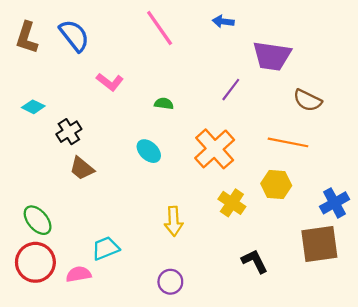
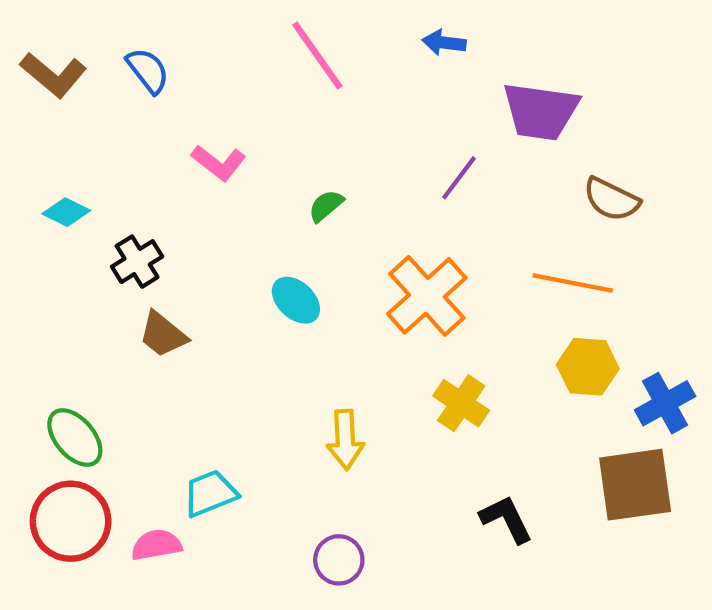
blue semicircle: (74, 36) -> (148, 71), size x0.7
brown L-shape: (27, 38) -> (53, 75), turned -68
green semicircle: (164, 104) -> (326, 206), turned -48
yellow hexagon: (276, 185) -> (588, 367), moved

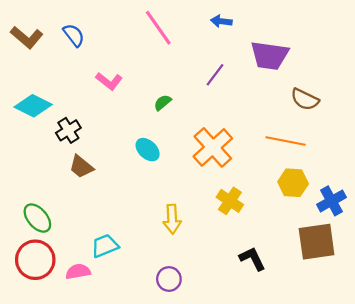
purple line: (459, 178) -> (215, 75), moved
cyan diamond: (66, 212) -> (33, 106), size x1.6

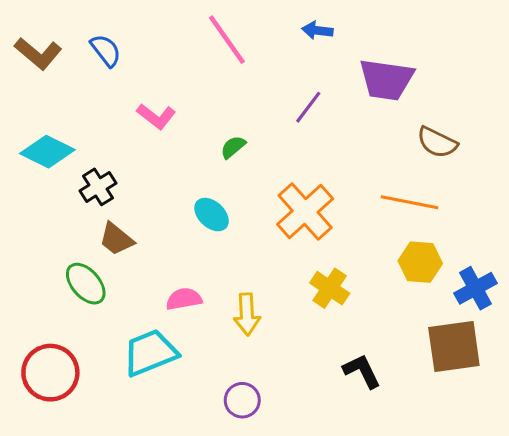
green ellipse: (37, 218) -> (86, 284), moved
cyan trapezoid: (105, 246) -> (150, 353), size x1.4
pink semicircle: (78, 272) -> (184, 299), moved

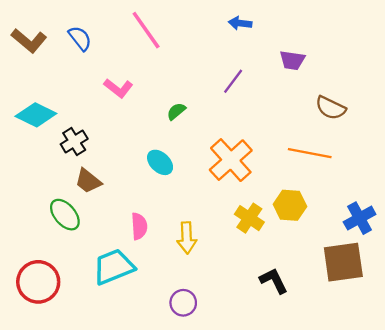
pink line: (227, 40) -> (146, 30), moved
purple trapezoid: (386, 80) -> (292, 60), size x0.6
yellow hexagon: (420, 262) -> (290, 205), moved
pink semicircle: (184, 299) -> (139, 226), turned 96

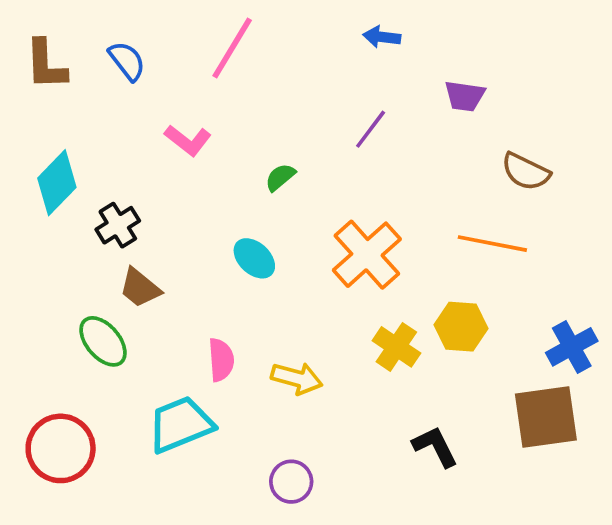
pink line: (146, 30) -> (232, 48), turned 66
brown L-shape: (29, 41) -> (46, 65), turned 48
cyan diamond: (36, 115) -> (57, 183), turned -72
yellow arrow: (187, 238) -> (297, 378), turned -72

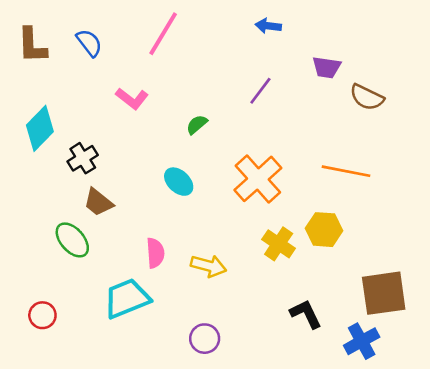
brown semicircle: (526, 172) -> (367, 97), moved
blue cross: (572, 347) -> (362, 341), moved
red circle: (61, 448) -> (42, 315), size x0.6

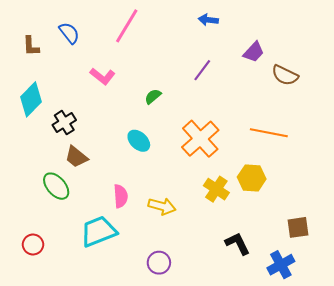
brown L-shape: (32, 45) -> (31, 46), moved, size x0.7
purple trapezoid: (327, 67) -> (254, 52), turned -55
brown square: (384, 293) -> (298, 227), size x0.6

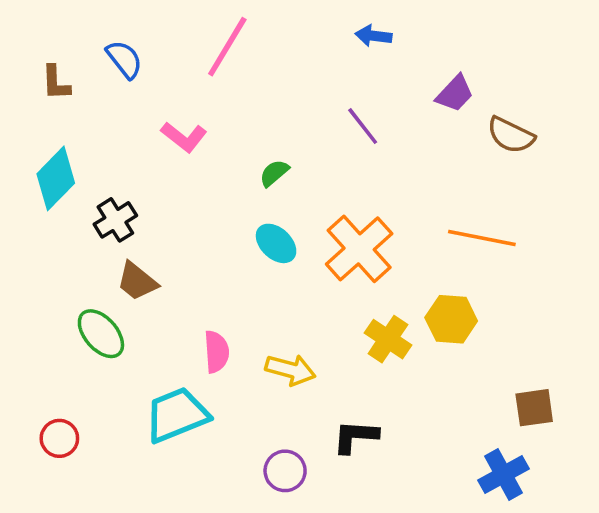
purple line: (202, 70) -> (363, 126), turned -75
cyan ellipse: (139, 141) -> (276, 243), moved
black L-shape: (238, 244) -> (355, 437), moved, turned -60

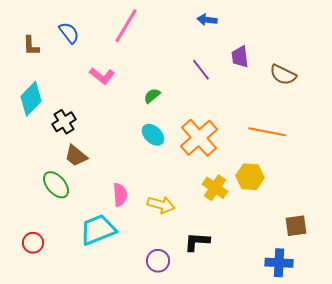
purple trapezoid: (455, 94) -> (240, 57), moved, turned 130
blue cross: (503, 474) -> (279, 263), turned 32

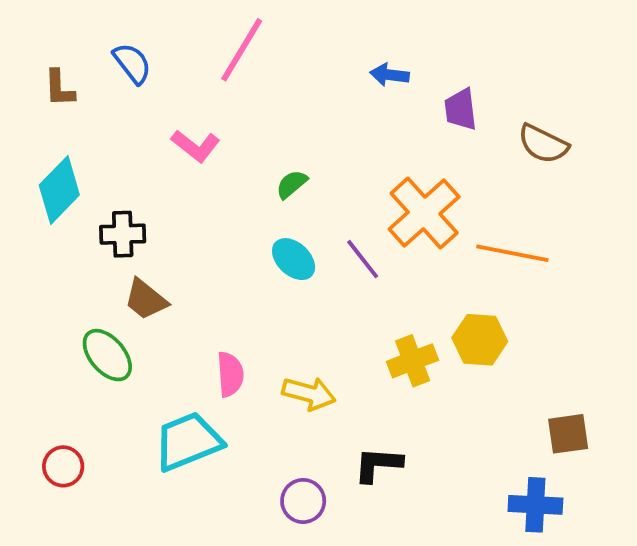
blue arrow: (207, 20) -> (390, 75), moved
purple line: (201, 70) -> (363, 259), moved
black cross: (64, 122) -> (123, 234), turned 30
orange cross: (199, 138) -> (424, 213), moved
yellow cross: (215, 188) -> (413, 361), turned 35

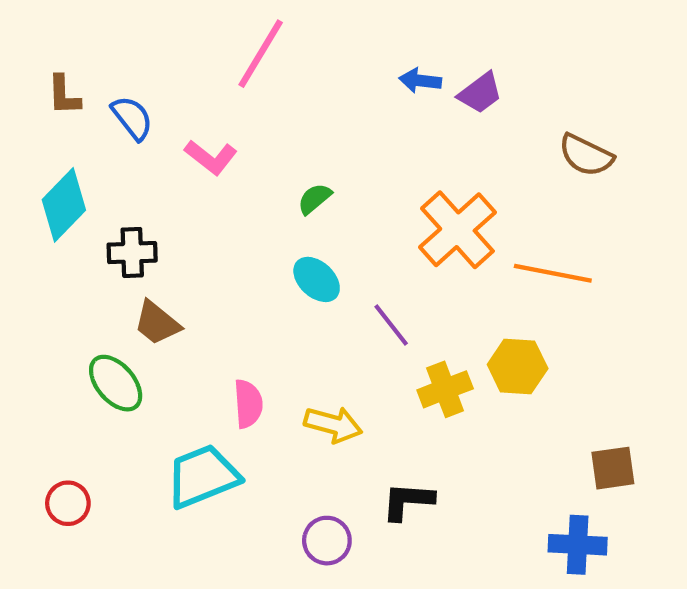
blue semicircle: (132, 63) -> (132, 118), moved
purple trapezoid: (461, 109) -> (480, 93), moved, turned -120
purple line: (363, 259) -> (391, 325), moved

